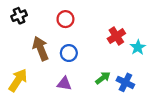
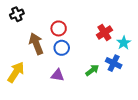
red circle: (65, 19) -> (59, 28), moved
blue cross: (125, 82) -> (114, 63), moved

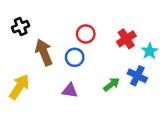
black cross: (17, 14) -> (21, 27), moved
red circle: (59, 28) -> (86, 34), moved

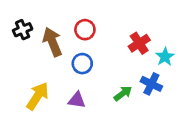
red circle: (86, 34) -> (85, 30), moved
brown arrow: (44, 52) -> (52, 42), moved
yellow arrow: (19, 87) -> (37, 96), moved

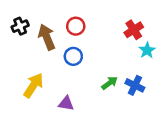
red cross: (139, 43) -> (134, 30), moved
blue cross: (151, 84) -> (135, 85), moved
purple triangle: (77, 100) -> (66, 104), moved

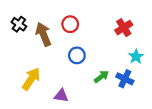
black cross: (20, 26) -> (19, 24), turned -32
cyan star: (147, 50) -> (136, 57), moved
blue circle: (73, 56) -> (77, 55), moved

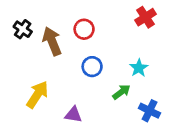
red cross: (124, 28) -> (145, 17), moved
cyan star: (136, 57) -> (139, 68), moved
blue cross: (125, 79) -> (149, 111), moved

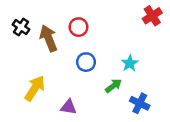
red cross: (145, 17) -> (152, 16), moved

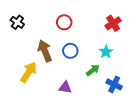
red cross: (152, 16) -> (113, 23), moved
brown arrow: (49, 38) -> (45, 51), moved
purple triangle: (69, 107) -> (65, 88), moved

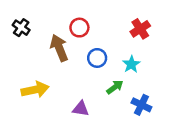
brown arrow: (45, 51) -> (59, 48), moved
blue circle: (70, 51) -> (97, 58), moved
yellow arrow: (29, 72) -> (35, 90), turned 45

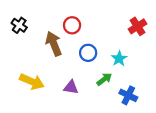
red cross: (140, 29) -> (138, 26), moved
yellow arrow: (35, 90) -> (32, 82), turned 35
purple triangle: (81, 109) -> (71, 87), moved

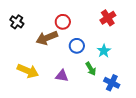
red cross: (138, 26) -> (108, 18), moved
brown arrow: (54, 44) -> (47, 38), turned -90
green arrow: (104, 79) -> (91, 69), turned 96

